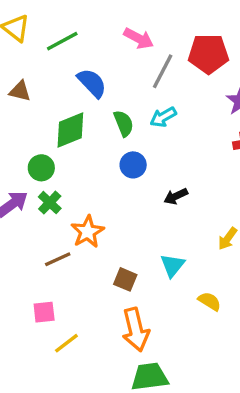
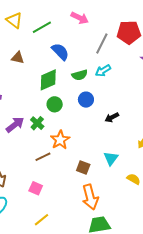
pink arrow: (139, 38) -> (80, 18), moved
green semicircle: (124, 123) -> (80, 75), turned 98
green circle: (41, 168) -> (55, 104), moved
pink square: (44, 312) -> (36, 188), turned 32
yellow line: (66, 343) -> (41, 220), moved

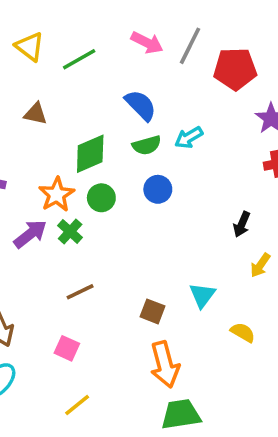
gray line: (102, 44) -> (190, 46), moved
blue semicircle: (60, 52) -> (141, 105), moved
black arrow: (112, 117) -> (242, 224), moved, turned -40
orange star: (60, 140) -> (57, 194), moved

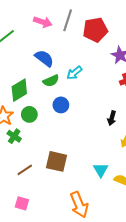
cyan triangle: (202, 295) -> (101, 170), moved
brown square: (152, 311) -> (56, 161), moved, size x1.5

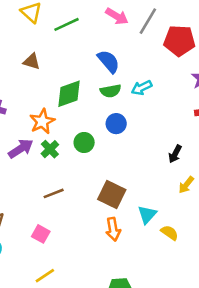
green circle: (29, 114) -> (84, 142), moved
brown square: (56, 161) -> (112, 195), moved
orange arrow: (79, 205) -> (113, 229), moved, size x0.7

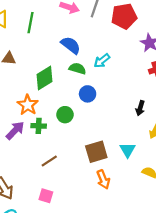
green line: (67, 24) -> (31, 23), turned -42
green semicircle: (111, 91) -> (77, 69), turned -140
green cross: (50, 149) -> (39, 126), turned -32
brown square: (112, 195) -> (96, 152), turned -30
cyan triangle: (147, 215) -> (128, 150), moved

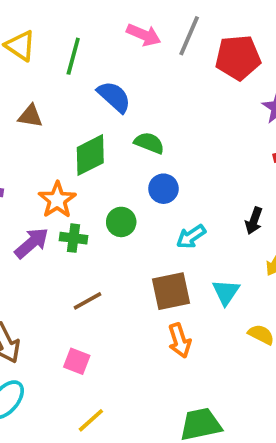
blue semicircle: (71, 45) -> (114, 97), moved
cyan arrow: (102, 61) -> (191, 237), moved

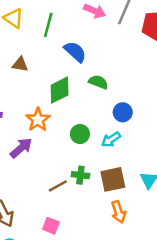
blue circle: (163, 189) -> (123, 112), moved
cyan arrow: (191, 237) -> (111, 140), moved
green cross: (73, 238) -> (80, 175), moved

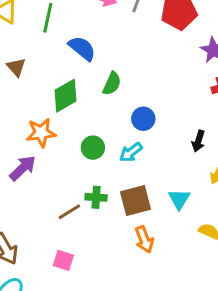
brown triangle: (20, 64) -> (16, 67), turned 42
green semicircle: (98, 82) -> (112, 84), turned 96
orange star: (38, 120) -> (41, 133), turned 30

